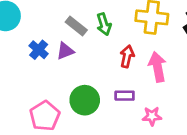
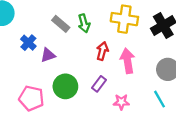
purple triangle: (65, 51) -> (48, 55), moved
purple rectangle: (125, 96) -> (99, 84), turned -56
pink pentagon: (45, 116) -> (31, 98), turned -30

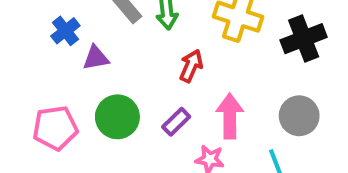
pink arrow: (128, 61) -> (230, 116), moved
pink pentagon: (31, 98) -> (55, 128), turned -30

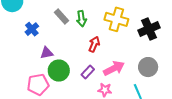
purple triangle: (96, 58) -> (47, 53), moved
pink arrow: (230, 116) -> (114, 68), turned 65
pink pentagon: (55, 128) -> (38, 84), moved

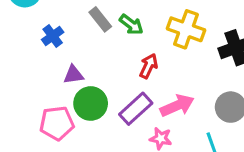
green arrow: (81, 19) -> (131, 25), turned -49
purple rectangle: (88, 72) -> (136, 109), size x1.5

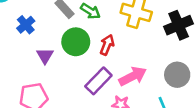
purple triangle: (73, 75) -> (45, 56), turned -48
green circle: (91, 103) -> (76, 42), moved

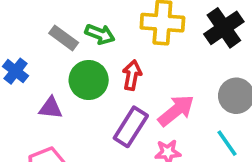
purple triangle: (45, 56) -> (51, 108), turned -42

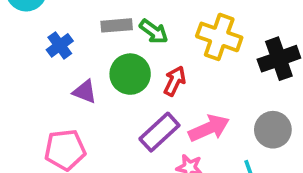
gray rectangle: (64, 38) -> (117, 25), turned -56

